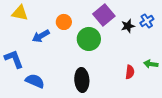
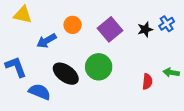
purple square: (104, 15) -> (110, 29), moved
green circle: (89, 39) -> (99, 67), moved
black ellipse: (82, 80) -> (66, 74), moved, turned -50

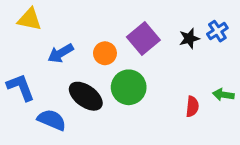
orange circle: (73, 25) -> (105, 53), moved

